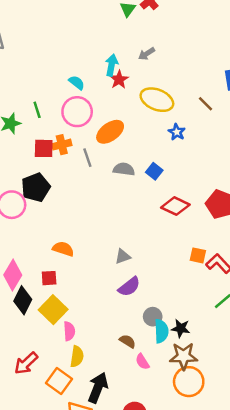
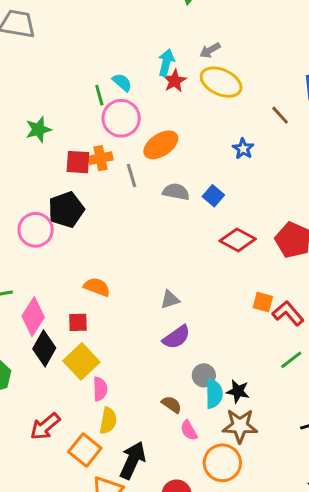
yellow ellipse: (157, 100) -> (221, 82), moved
green line: (37, 110) -> (99, 95), moved
orange circle: (189, 382) -> (222, 463), moved

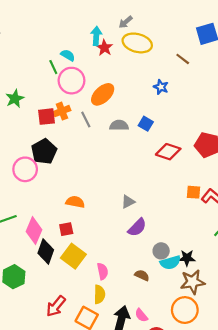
pink semicircle: (100, 389) -> (103, 271), moved
cyan semicircle: (214, 394) -> (170, 263), turned 84
pink semicircle: (189, 430) -> (141, 315), moved

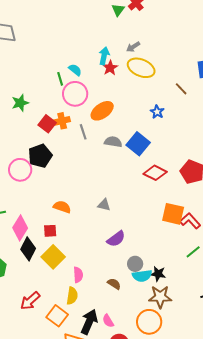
red square: (47, 117) -> (47, 124), turned 36
blue square: (146, 124) -> (138, 144), size x1.6
orange square: (194, 192) -> (173, 214), size x1.6
gray triangle: (128, 202) -> (104, 205), moved, turned 32

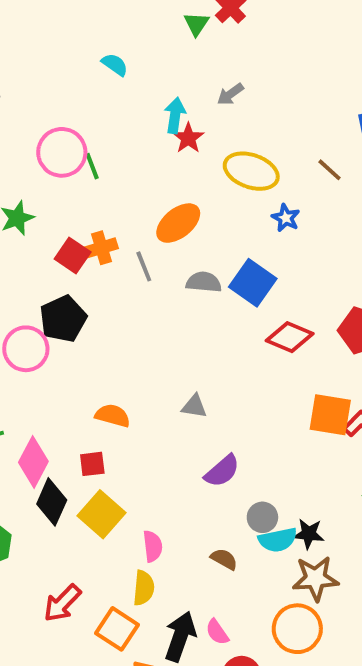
yellow ellipse: (141, 68) -> (251, 171), moved
cyan semicircle: (75, 70) -> (115, 65), moved
pink circle: (75, 94) -> (62, 152), moved

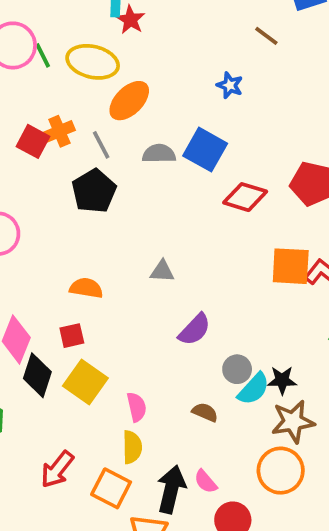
yellow ellipse: (251, 171) -> (93, 62), moved
black pentagon: (63, 319) -> (94, 191), moved
cyan semicircle: (278, 540) -> (254, 389), turned -30

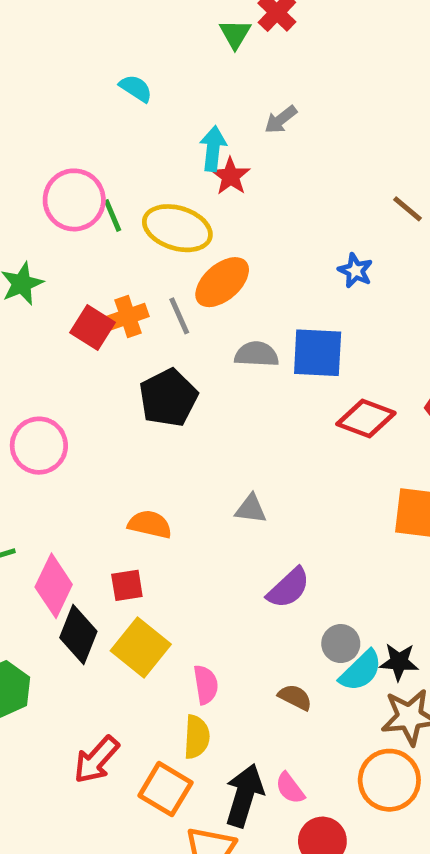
gray line: (101, 145) -> (179, 316), moved
blue square: (205, 150) -> (318, 353), turned -30

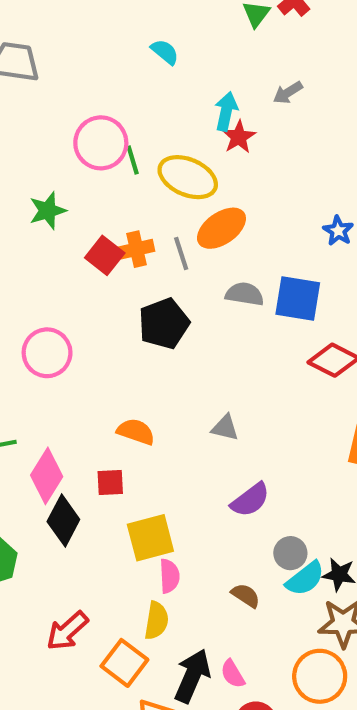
yellow square: (141, 647) -> (150, 538), moved, turned 30

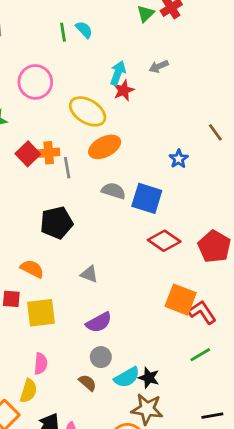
green line: (133, 160) -> (63, 32), moved
gray line: (181, 254) -> (67, 168), moved
black pentagon: (164, 323) -> (57, 223), moved
yellow square: (150, 538) -> (41, 313), moved
gray circle: (290, 553) -> (101, 357), moved

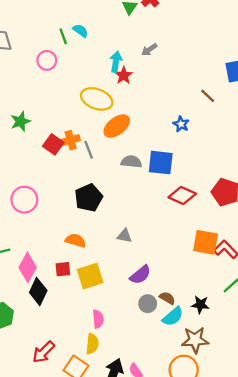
pink circle: (35, 82) -> (47, 60), moved, size x0.7
black star: (149, 378) -> (200, 305), moved
brown semicircle: (88, 383) -> (167, 298), moved

